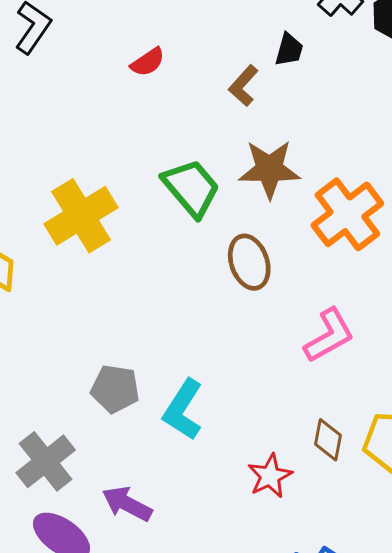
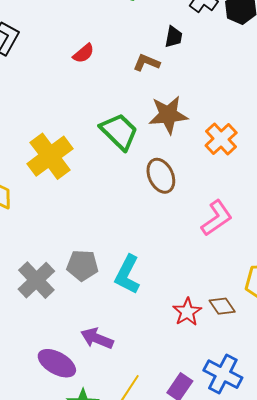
brown L-shape: (243, 86) -> (146, 63), turned 76
orange cross: (347, 214) -> (221, 139), size x0.7
brown diamond: (328, 440) -> (222, 306), moved, turned -40
gray cross: (46, 461) -> (36, 280), moved

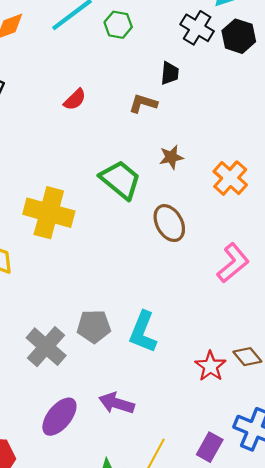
brown star: (168, 115) -> (171, 157), size x0.6
yellow cross: (50, 156) -> (49, 213), turned -33
purple ellipse: (57, 363) -> (59, 417), moved, turned -75

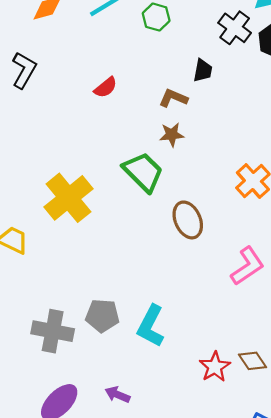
brown star: (171, 157) -> (172, 135), moved
yellow cross: (49, 213) -> (68, 198), turned 30
gray cross: (46, 347) -> (53, 331), turned -36
purple arrow: (117, 403) -> (117, 395), size x0.7

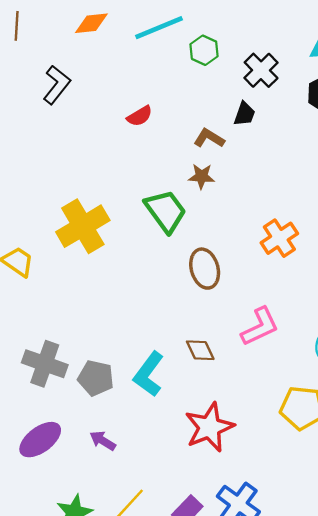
black cross: (235, 28) -> (261, 70), moved
gray pentagon: (102, 316) -> (96, 378), moved
brown diamond: (253, 361) -> (200, 350), moved
red star: (215, 367) -> (209, 427), size x1.5

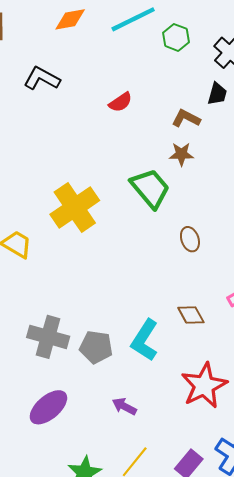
black L-shape: (57, 85) -> (42, 78), turned -96
brown ellipse: (205, 269) -> (190, 239), size x0.7
purple arrow: (103, 441) -> (124, 406), moved

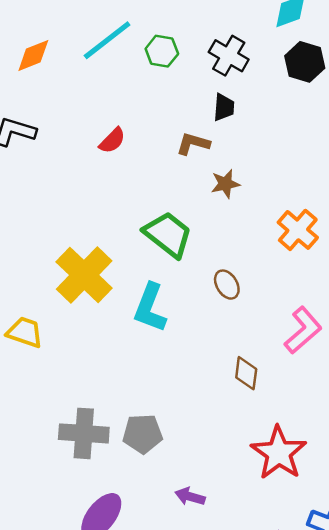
brown star: (181, 154) -> (225, 184), moved
brown diamond: (191, 315) -> (246, 373), turned 48
cyan L-shape: (145, 340) -> (150, 308), moved

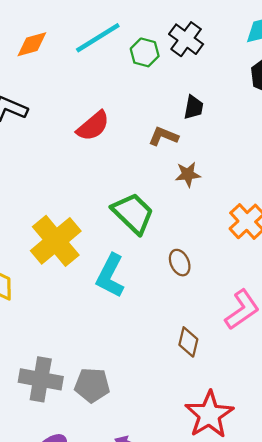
black cross: (229, 56) -> (186, 39), moved
red semicircle: (112, 141) -> (93, 126), size x1.4

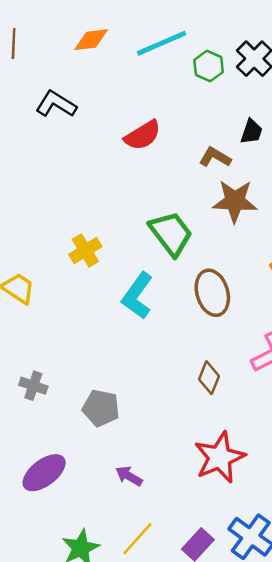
brown star: (188, 174) -> (235, 201), size x1.6
yellow cross: (56, 241) -> (85, 250), size x0.6
brown ellipse: (180, 263) -> (212, 293), size x1.6
gray cross: (41, 379) -> (33, 386), moved, size x0.6

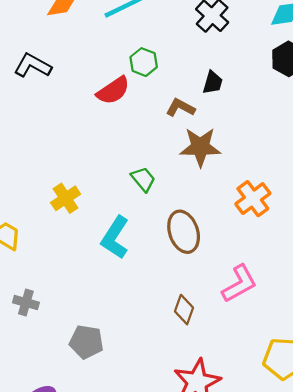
green hexagon: (209, 66) -> (144, 62), moved
green trapezoid: (171, 233) -> (143, 179), size x0.6
gray cross: (33, 386) -> (26, 303), moved

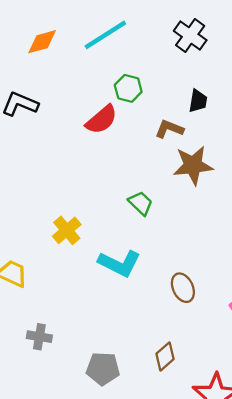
brown ellipse: (184, 232) -> (183, 288), moved, size x0.7
cyan L-shape: (115, 238) -> (119, 263), turned -90
brown diamond: (184, 310) -> (165, 356), moved, turned 36

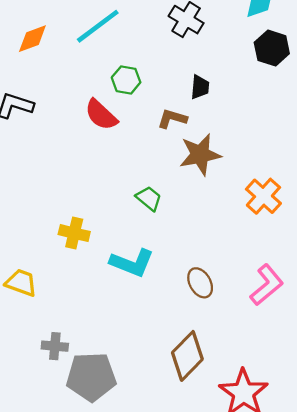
red semicircle: (102, 120) -> (101, 115), turned 88
yellow cross: (67, 230) -> (74, 233), turned -32
brown diamond: (165, 356) -> (187, 356), size x1.6
gray pentagon: (103, 369) -> (91, 377), moved, size x1.4

